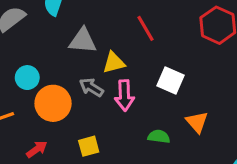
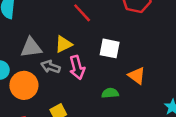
gray triangle: (83, 41) -> (31, 47), moved

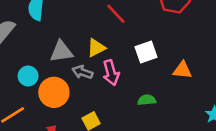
white square: (110, 48) -> (146, 52), turned -30
orange triangle: (137, 76) -> (182, 70), moved, turned -30

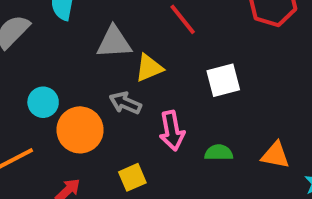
gray triangle: (61, 52) -> (114, 42), moved
orange triangle: (182, 70) -> (275, 155), moved
pink arrow: (111, 73) -> (172, 131), moved

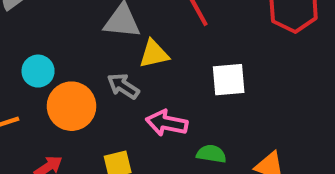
pink arrow: (172, 131) -> (167, 123), turned 102

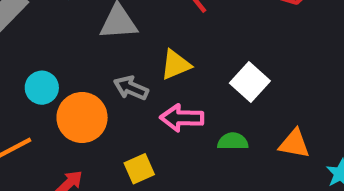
yellow triangle: (154, 54) -> (176, 65), moved
white square: (229, 80) -> (250, 82), moved, turned -33

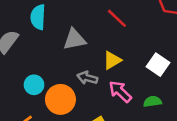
pink arrow: (182, 118) -> (120, 92), turned 50

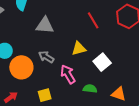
red line: (117, 18) -> (93, 20), moved
yellow triangle: (112, 60) -> (79, 49), moved

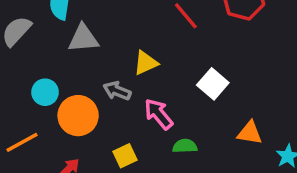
gray triangle: (45, 25) -> (83, 38), moved
yellow triangle: (79, 49) -> (146, 63), moved
green semicircle: (90, 89) -> (185, 146), moved

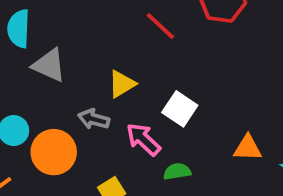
gray triangle: (83, 38) -> (49, 65), turned 36
white square: (213, 84) -> (180, 109), moved

